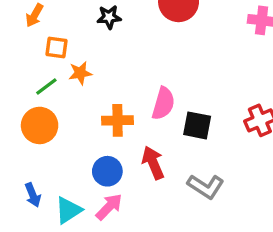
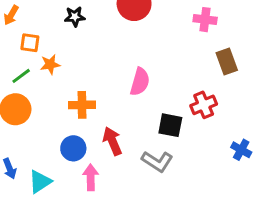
pink semicircle: (163, 103) -> (140, 82), moved
black square: (197, 125) -> (170, 125), moved
pink arrow: (109, 207) -> (91, 177), moved, turned -45

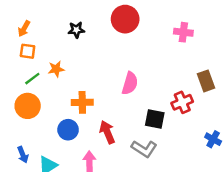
orange square: (30, 43) -> (28, 51), moved
brown rectangle: (227, 61) -> (206, 81), moved
blue circle: (73, 148) -> (68, 130), moved

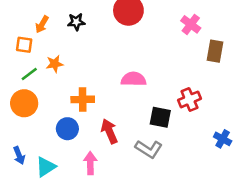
orange arrow: (24, 29) -> (42, 24), moved
pink cross: (183, 32) -> (191, 24), turned 30
brown rectangle: (206, 81) -> (215, 51), moved, turned 30
pink semicircle: (130, 83) -> (134, 79), turned -105

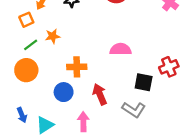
orange square: (24, 45) -> (26, 20), turned -32

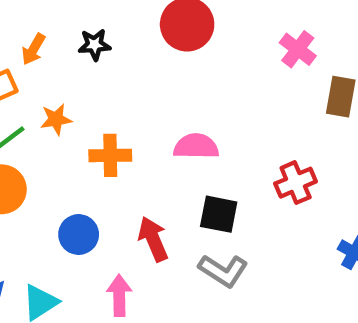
orange cross: (77, 67) -> (110, 155), moved
black square: (144, 82) -> (219, 214), moved

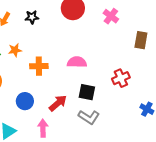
pink cross: (298, 49) -> (111, 16), moved
red arrow: (153, 239) -> (58, 103), turned 72

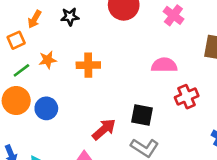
pink semicircle: (77, 62) -> (164, 65), moved
orange cross: (39, 66) -> (88, 65), moved
blue circle: (25, 101) -> (46, 108), moved

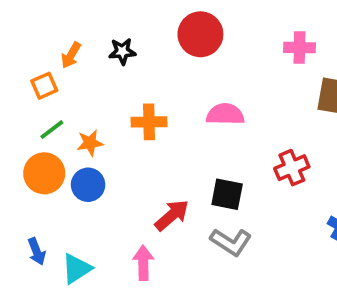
pink cross: (173, 15) -> (299, 48), moved, turned -36
orange star: (48, 60) -> (90, 143), moved
pink semicircle: (164, 65) -> (225, 114), moved

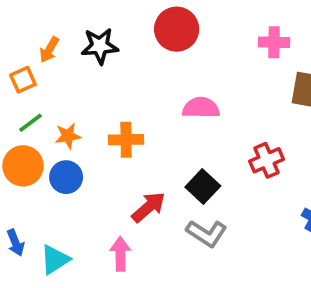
black star: (122, 51) -> (100, 46), size x1.4
orange cross: (149, 122) -> (126, 140), moved
black square: (227, 194) -> (203, 186), turned 32

